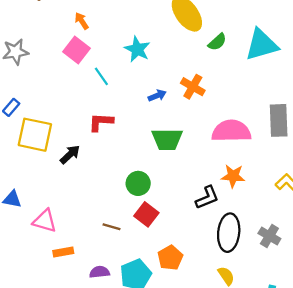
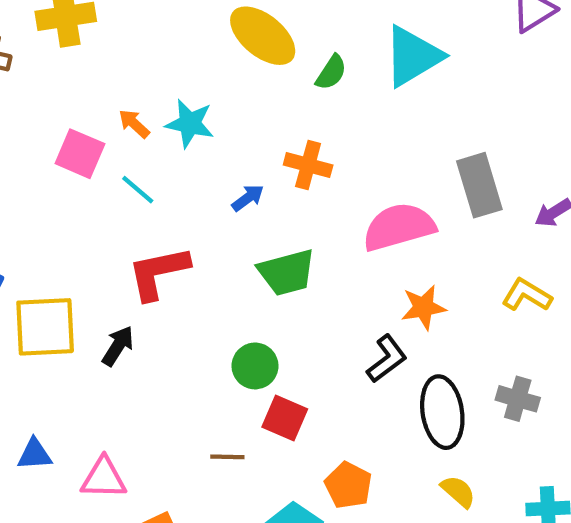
orange arrow: (82, 21) -> (134, 124), moved
red L-shape: (101, 122) -> (158, 273), size x1.4

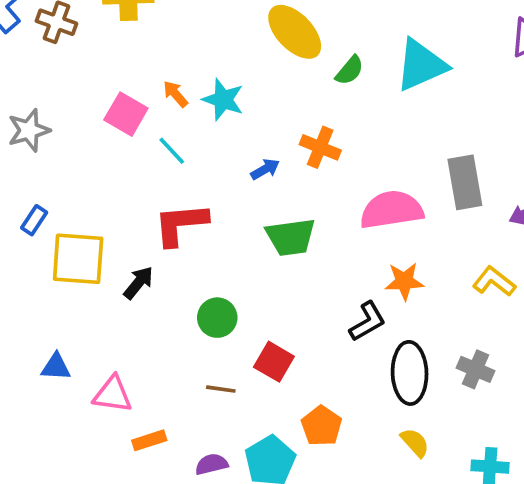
green circle: (255, 366) -> (217, 318), moved

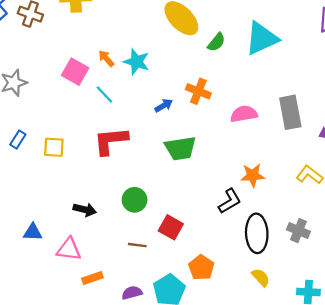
pink semicircle: (392, 210) -> (244, 114), moved, size x0.7
yellow square: (78, 259) -> (54, 147), moved, size x0.6
black arrow: (138, 283) -> (85, 210), moved, turned 65

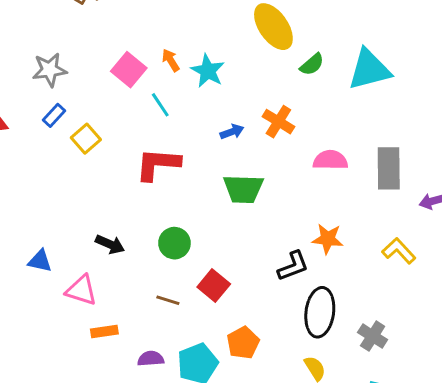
blue rectangle: (18, 140) -> (54, 115), moved
yellow square: (54, 147) -> (86, 139), moved, turned 35
gray cross: (298, 231) -> (373, 336), moved

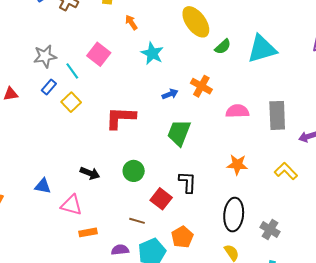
orange arrow: (171, 60) -> (131, 22), moved
cyan line: (160, 105) -> (72, 71), moved
green trapezoid: (243, 189) -> (179, 133), turned 112
black L-shape: (293, 266) -> (188, 182), moved, turned -65
brown line: (168, 300) -> (137, 221), moved

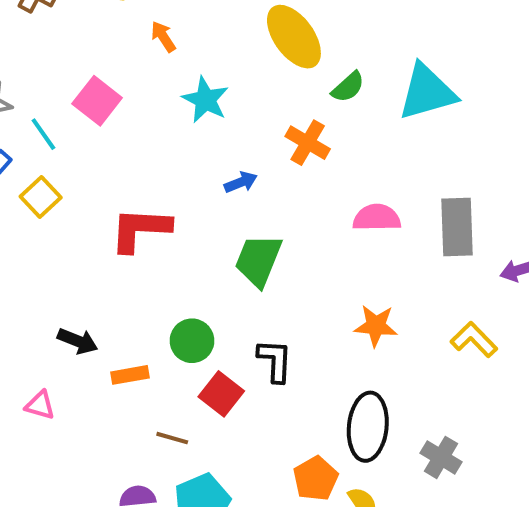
orange cross: (201, 86) -> (308, 143), moved
green circle: (134, 171) -> (192, 341), moved
pink triangle: (72, 205) -> (40, 405), size x0.7
orange rectangle: (88, 232) -> (130, 375), moved
orange pentagon: (182, 237) -> (316, 479), moved

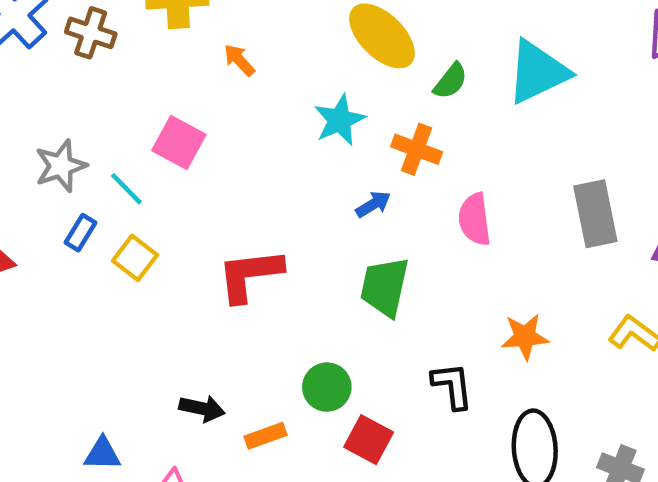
cyan star: (205, 100) -> (340, 120), moved, turned 30
blue arrow: (241, 182) -> (373, 204), moved
pink semicircle: (377, 218) -> (475, 219), moved, turned -87
black L-shape: (275, 361) -> (452, 386), moved

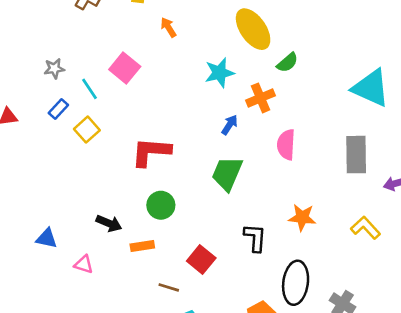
cyan triangle: (538, 72) -> (371, 88), moved, turned 39
orange cross: (417, 149) -> (260, 98), turned 36
gray star: (61, 166) -> (54, 69), size x0.7
blue arrow: (373, 204) -> (230, 125), turned -36
green circle: (327, 387) -> (161, 205), moved

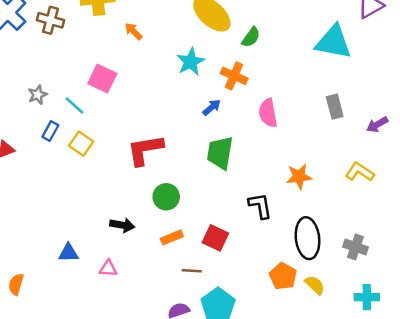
orange cross: (260, 98) -> (234, 76), turned -30
blue arrow: (230, 125) -> (212, 107), turned 30
gray rectangle: (356, 155) -> (335, 107), size x0.7
orange rectangle: (142, 246) -> (172, 237), moved

